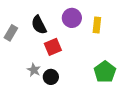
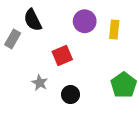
black semicircle: (39, 25) -> (33, 20), moved
black circle: (51, 77) -> (71, 95), moved

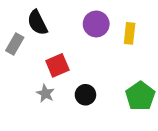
red square: (62, 56) -> (57, 65), moved
black circle: (71, 95) -> (85, 95), moved

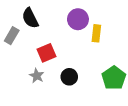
yellow rectangle: (130, 33) -> (96, 33), moved

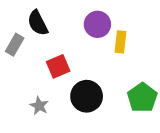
gray star: (37, 76) -> (39, 106), moved
black circle: (69, 77) -> (87, 96), size x1.5

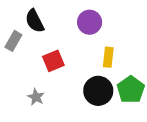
yellow rectangle: (121, 42) -> (108, 57), moved
black circle: (87, 96) -> (98, 91), moved

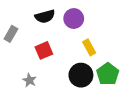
black semicircle: (35, 21) -> (45, 16), moved, turned -78
yellow rectangle: (108, 57) -> (89, 47), turned -35

